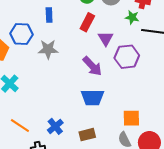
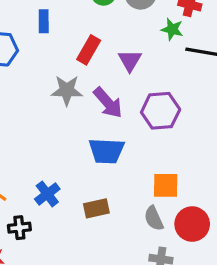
red rectangle: (87, 22) -> (89, 50), moved
gray star: (48, 49) -> (67, 90), moved
purple hexagon: (127, 57) -> (161, 111), moved

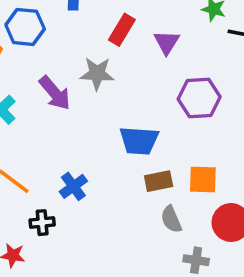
purple arrow: (108, 103) -> (55, 93), moved
brown rectangle: (96, 208) -> (159, 181), moved
gray semicircle: (154, 218) -> (171, 219), moved

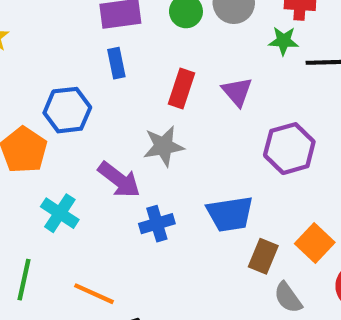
orange square: (203, 180) -> (315, 243), turned -36
brown rectangle: (159, 181) -> (263, 256), turned -44
blue cross: (73, 186) -> (157, 224), moved, turned 32

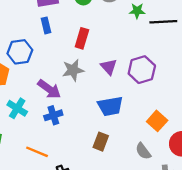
purple triangle: (237, 92) -> (109, 67), moved
blue cross: (157, 224) -> (53, 115), moved
brown rectangle: (263, 256) -> (101, 142), moved

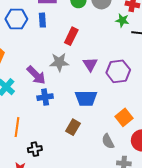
blue hexagon: (20, 52) -> (16, 19), moved
blue cross: (53, 115) -> (45, 97), moved
orange line: (37, 152) -> (17, 127), turned 66

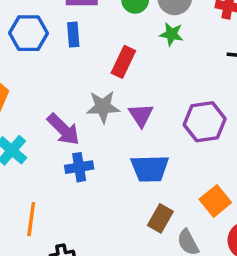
green star: (122, 20) -> (171, 34), moved
purple triangle: (90, 64) -> (141, 115), moved
brown rectangle: (73, 127) -> (160, 218), moved

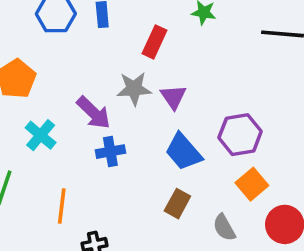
purple hexagon: (205, 122) -> (240, 135), moved
blue trapezoid: (150, 169) -> (183, 152), turned 51
brown rectangle: (160, 218) -> (177, 204), moved

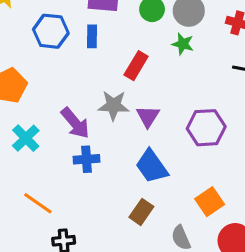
purple hexagon: (240, 135) -> (206, 128), moved
orange line: (62, 206) -> (38, 203), turned -68

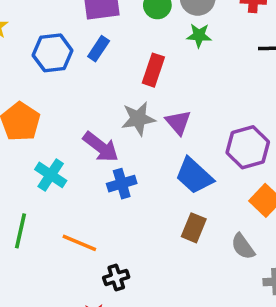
blue rectangle: (92, 36) -> (99, 49), turned 45
purple hexagon: (206, 128) -> (248, 147), moved

